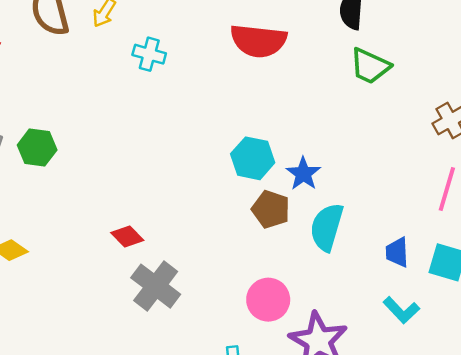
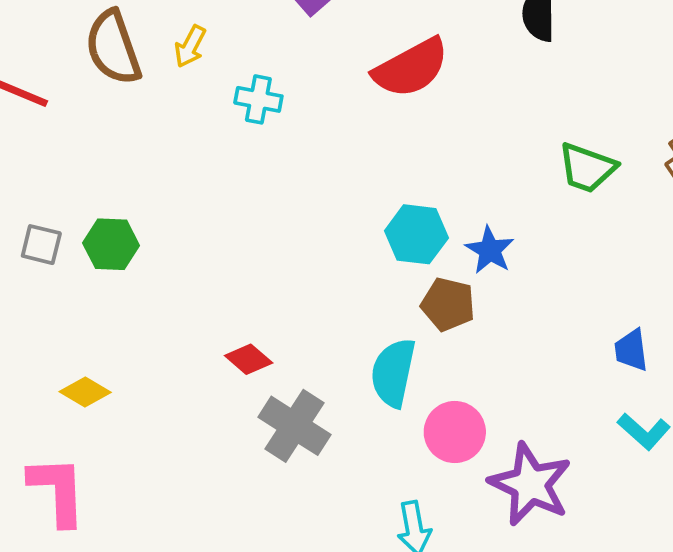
red semicircle: (258, 41) -> (411, 68), turned -30
green trapezoid: (370, 66) -> (587, 168), moved
cyan semicircle: (327, 227) -> (393, 373), moved

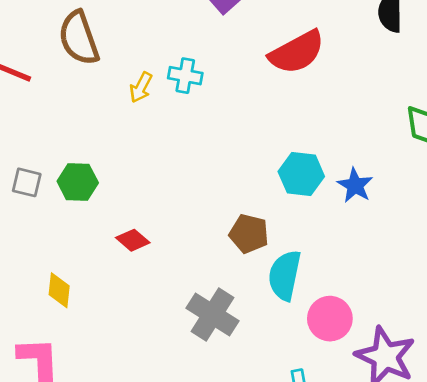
yellow arrow: (190, 46) -> (141, 87), moved
brown pentagon: (448, 304) -> (249, 234), moved
red diamond: (249, 359) -> (133, 240), moved
yellow diamond: (85, 392) -> (59, 290), turned 66

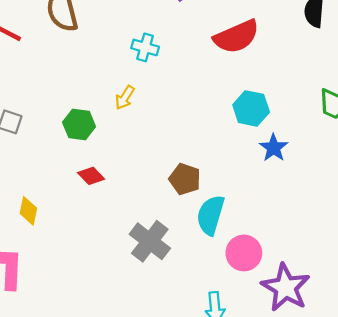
yellow arrow: (141, 87) -> (125, 98), moved
cyan hexagon: (301, 174) -> (251, 108), moved
green hexagon: (78, 182) -> (79, 124), moved

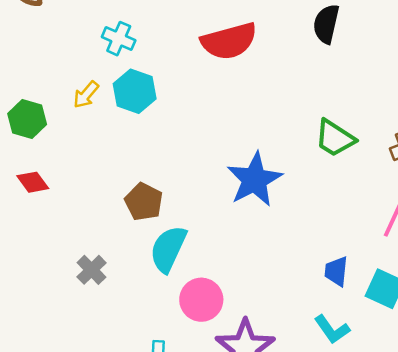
cyan hexagon: (251, 108) -> (135, 91), moved
blue star: (274, 148) -> (254, 180), size x1.6
gray cross: (150, 241) -> (91, 270), size x0.6

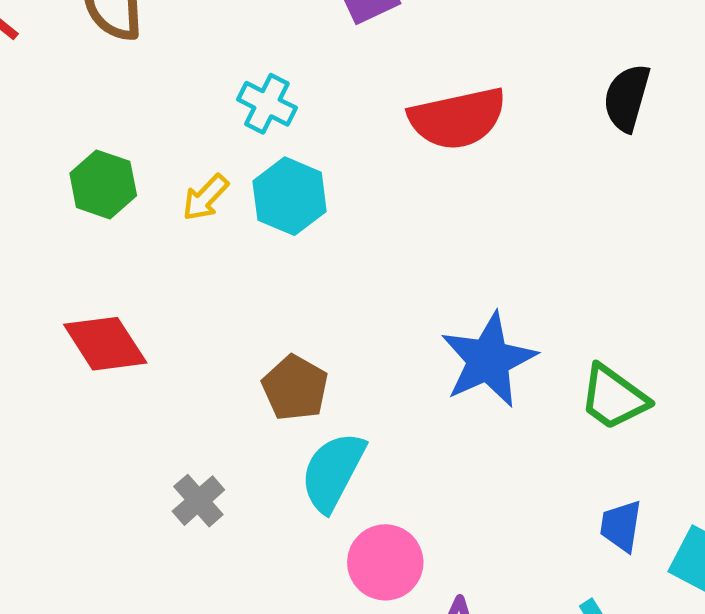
green hexagon: (27, 119) -> (103, 184), moved
green trapezoid: (335, 138) -> (614, 397), moved
red diamond: (33, 182) -> (105, 344), size x1.5

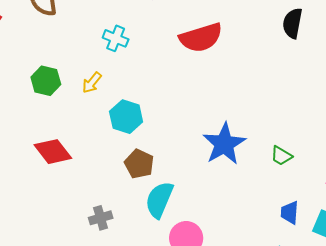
black semicircle: (627, 98) -> (292, 23), moved
cyan hexagon: (290, 196) -> (126, 117), moved
green trapezoid: (614, 397) -> (281, 156), size x0.7
gray cross: (198, 501) -> (101, 218), turned 30

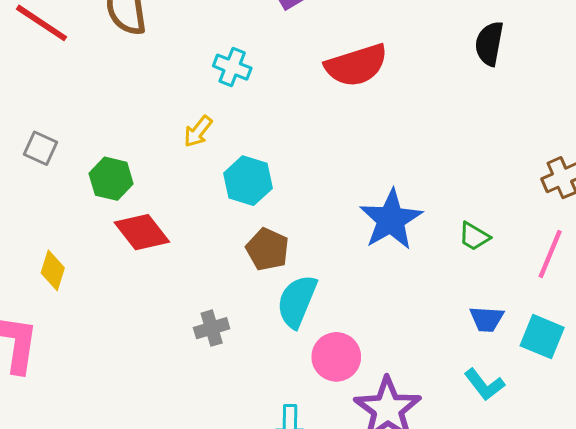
green hexagon: (46, 81) -> (111, 179), moved
blue trapezoid: (290, 213) -> (487, 319), turned -90

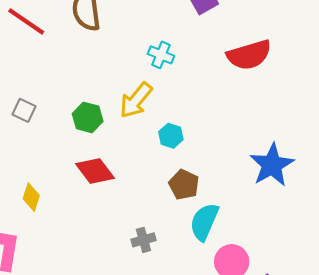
yellow arrow: (198, 131) -> (136, 100), size x1.6
green hexagon: (111, 179) -> (88, 117), moved
cyan hexagon: (248, 181) -> (171, 136), size x0.7

